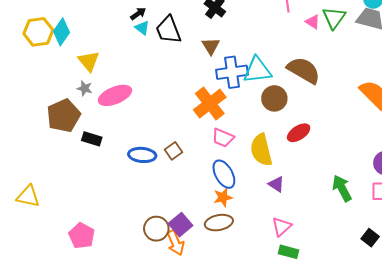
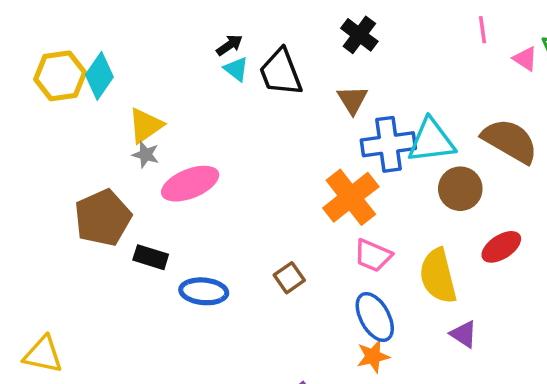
yellow triangle: (89, 61) -> (146, 125), turned 35
gray star: (85, 88) -> (146, 155), moved
blue ellipse: (142, 155) -> (204, 291), moved

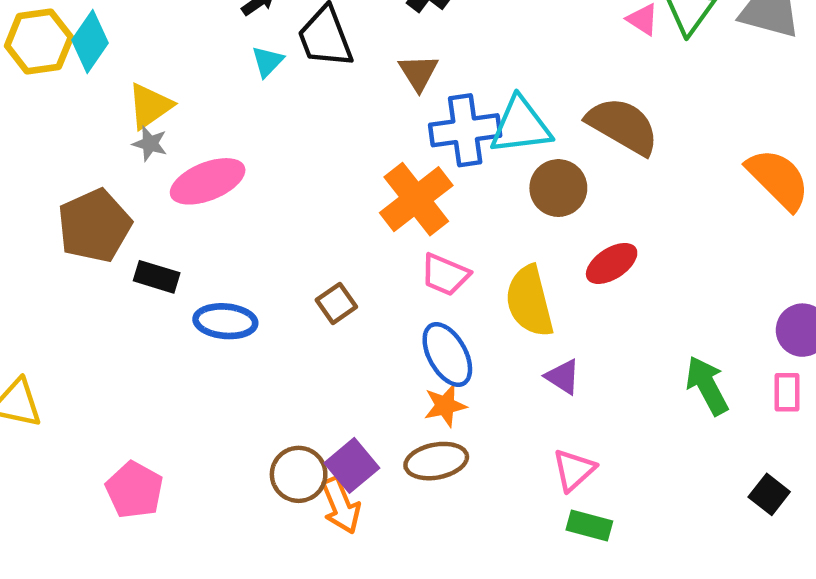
cyan triangle: (236, 69) -> (268, 61), moved, turned 36

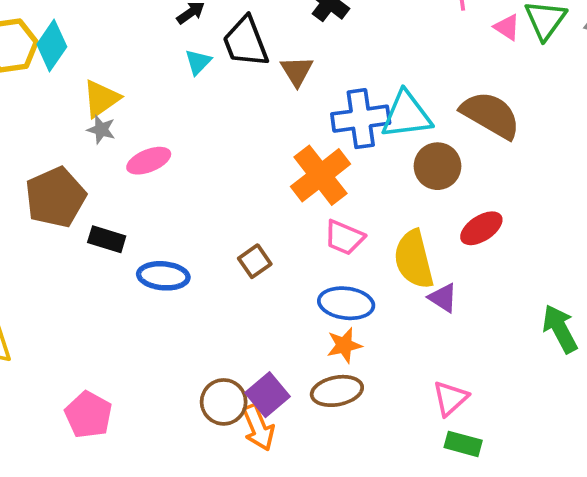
brown triangle: (418, 73) -> (297, 71), moved
pink ellipse: (208, 181) -> (149, 161), size x0.7
blue ellipse: (447, 354) -> (346, 303), turned -54
purple triangle: (563, 377) -> (443, 298), moved

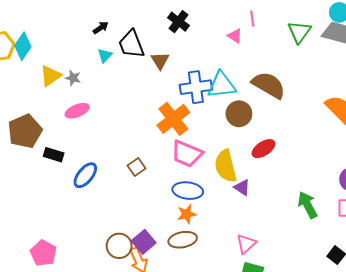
pink triangle: (507, 27) -> (235, 36), moved
gray star: (101, 130) -> (73, 78), moved
pink trapezoid: (344, 237) -> (187, 154), size x1.4
blue ellipse: (163, 276) -> (85, 175), turned -56

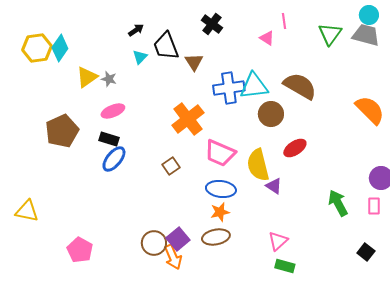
orange cross: (173, 119) -> (188, 119), moved
black rectangle: (54, 155) -> (109, 139), moved
blue ellipse: (85, 175) -> (114, 159), moved

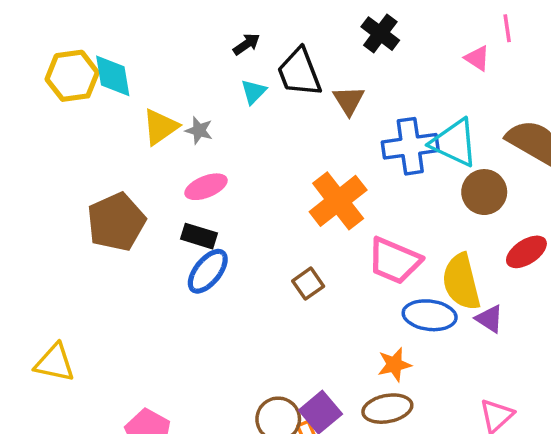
cyan diamond: (60, 48) -> (113, 76), turned -44
cyan triangle: (254, 86) -> (454, 143), turned 32
blue ellipse: (221, 189) -> (430, 315), moved

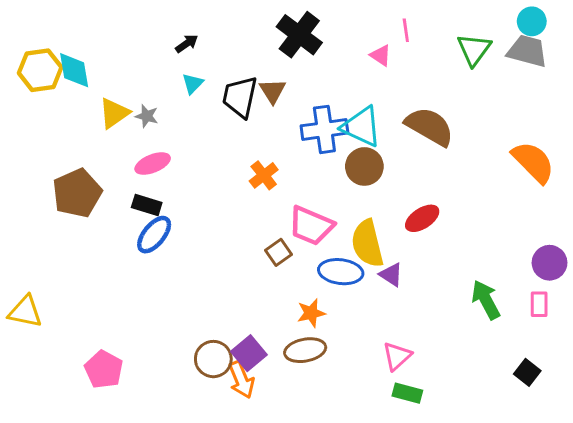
black cross: (380, 34) -> (299, 35), size x1.4
black trapezoid: (299, 72) -> (240, 97), moved, turned 33
brown circle: (484, 192) -> (364, 166), moved
orange cross: (338, 201) -> (264, 175), size x0.6
brown square: (308, 284) -> (278, 252), moved

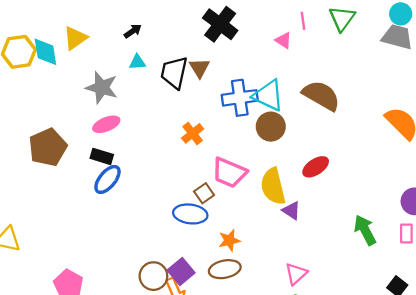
green triangle: (474, 49) -> (342, 18), moved
cyan triangle: (193, 84) -> (137, 62), turned 42
yellow triangle: (114, 113) -> (75, 38), moved
gray star: (147, 116) -> (102, 87), size x1.8
blue ellipse: (341, 272) -> (190, 214), moved

